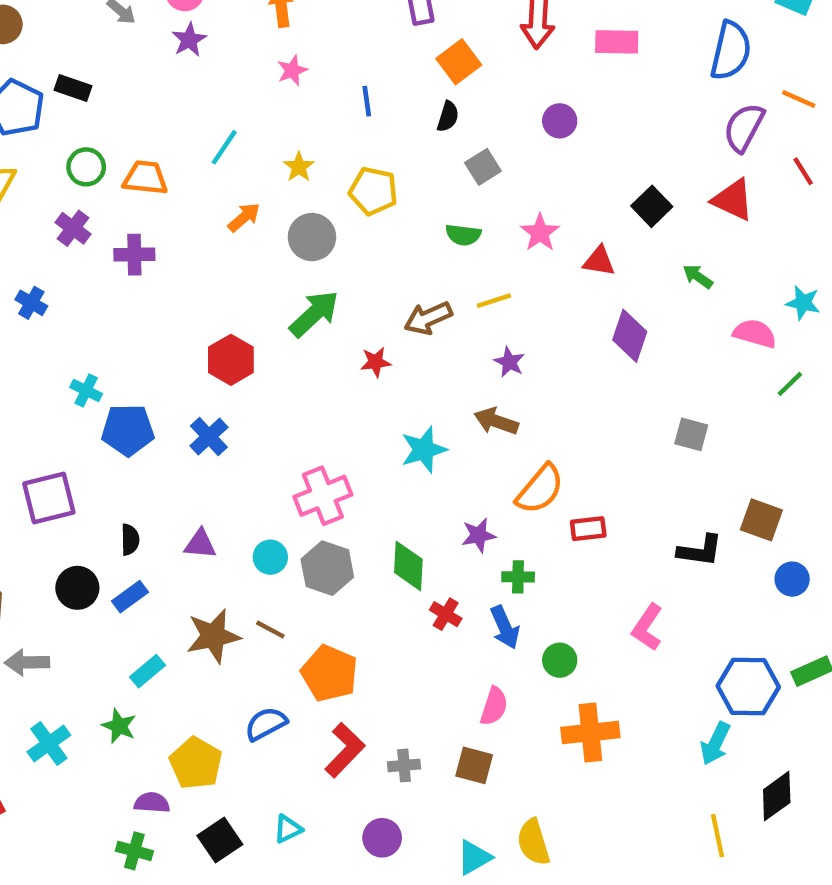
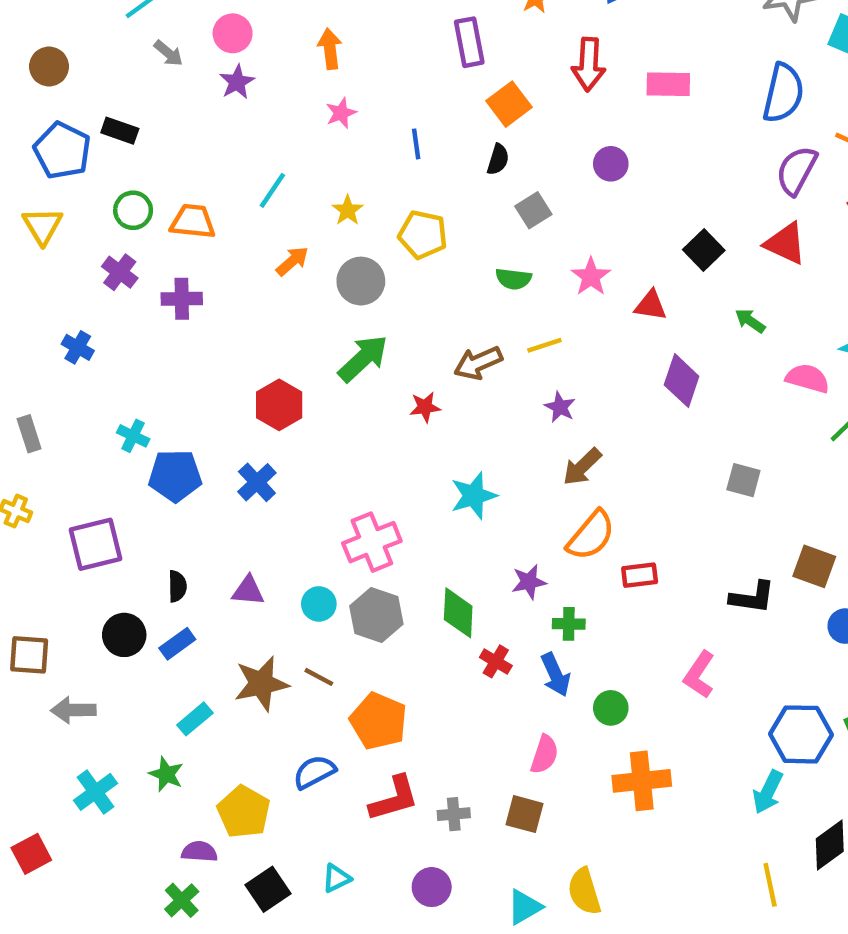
brown arrow: (496, 421) -> (582, 467), moved, turned -63
red L-shape: (345, 750) -> (394, 799), turned 30
green cross: (134, 851) -> (182, 900), turned 32

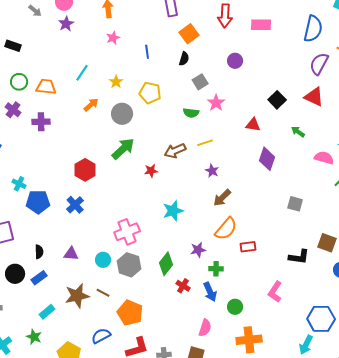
pink star: (591, 277) -> (216, 103), moved
green diamond: (458, 613) -> (166, 264), turned 35

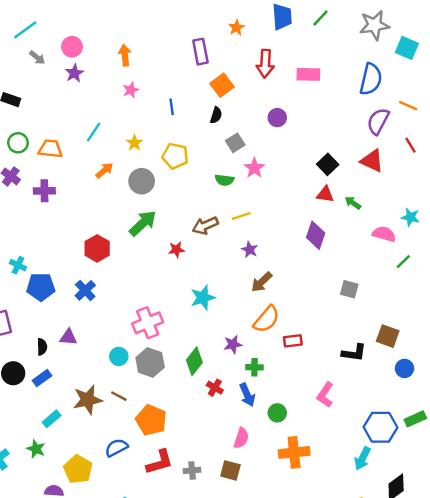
red triangle: (253, 125) -> (325, 194), moved
purple triangle: (71, 254) -> (68, 337), moved

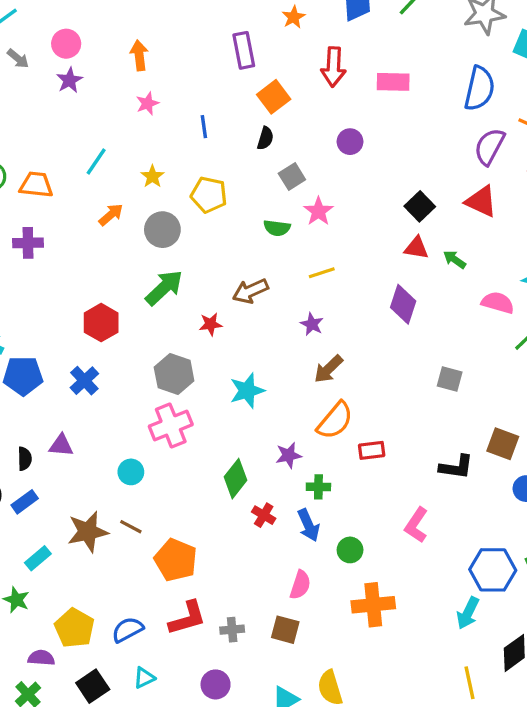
yellow line: (241, 216) -> (322, 273), moved
gray hexagon: (150, 362) -> (174, 374), moved
blue semicircle: (116, 448) -> (128, 630), moved

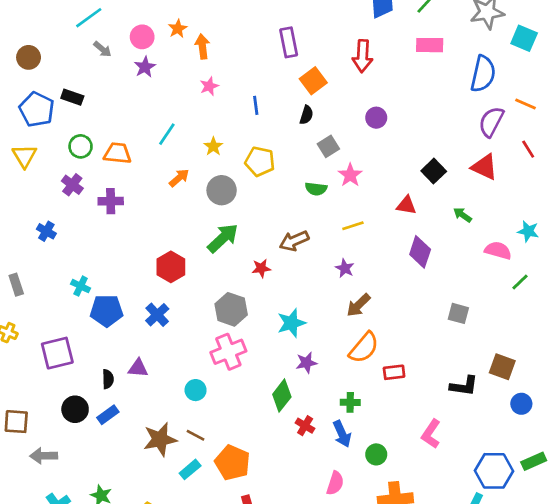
orange star: (294, 17) -> (178, 29), moved
pink rectangle: (393, 82) -> (430, 45), moved
red triangle: (416, 248) -> (406, 205), moved
purple star: (289, 455) -> (306, 363), moved
cyan rectangle: (38, 558) -> (190, 469), moved

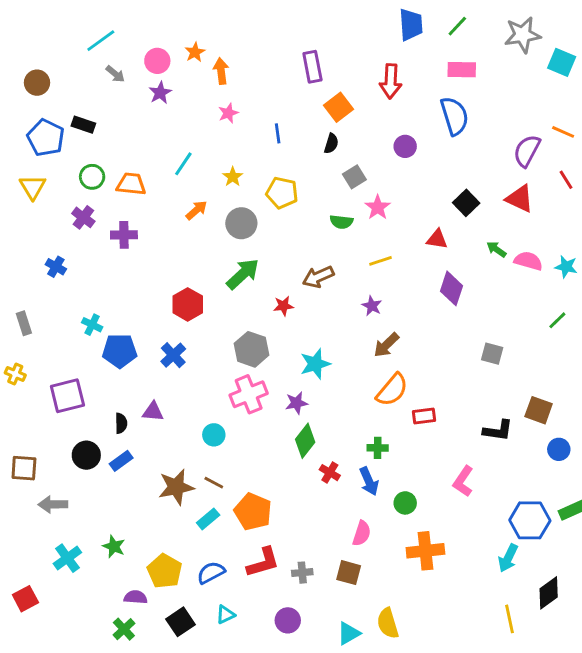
blue semicircle: (483, 74) -> (454, 116), moved, turned -30
pink semicircle: (498, 250) -> (528, 261), moved
purple star: (306, 363) -> (296, 403), moved

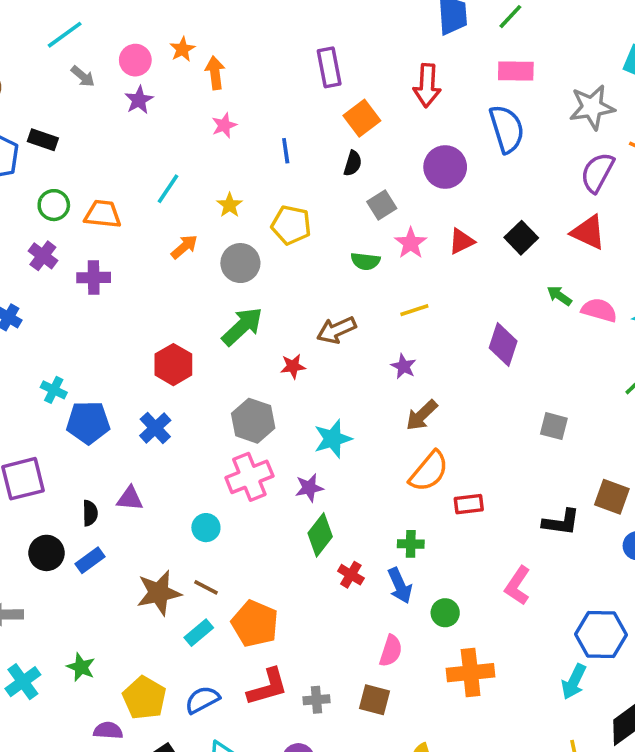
gray star: (523, 35) -> (592, 107), moved
purple circle: (405, 146) -> (445, 167), size x1.5
red triangle: (437, 239) -> (461, 241), moved, turned -35

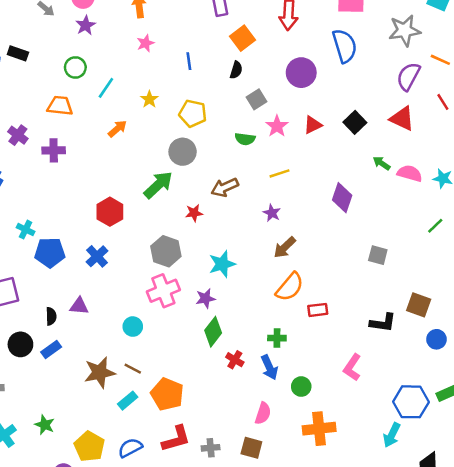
green circle: (54, 205) -> (75, 67), moved
gray circle: (240, 263) -> (183, 152), moved

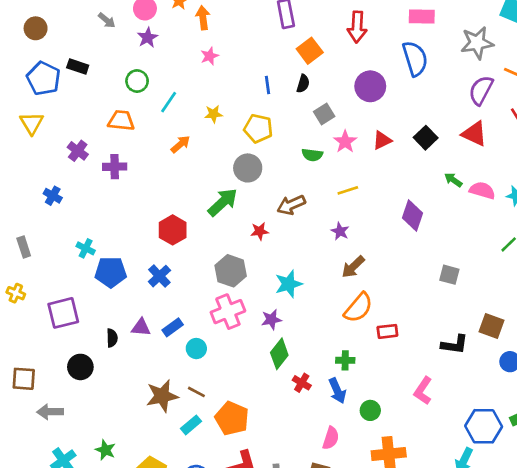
blue line: (189, 61) -> (267, 85), moved
yellow star: (149, 99) -> (213, 114), turned 30
blue rectangle: (51, 350) -> (173, 327), moved

